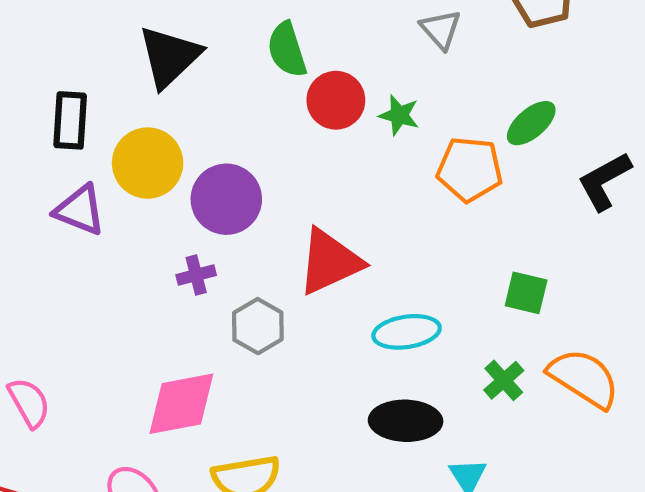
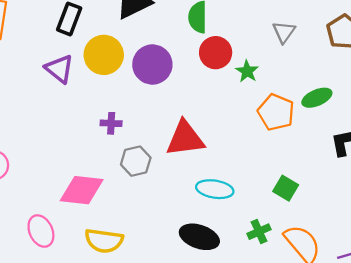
purple circle: (226, 199) -> (152, 64), moved

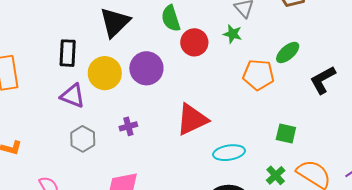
green star: (247, 71) -> (233, 34), moved
gray hexagon: (136, 161) -> (83, 139), moved

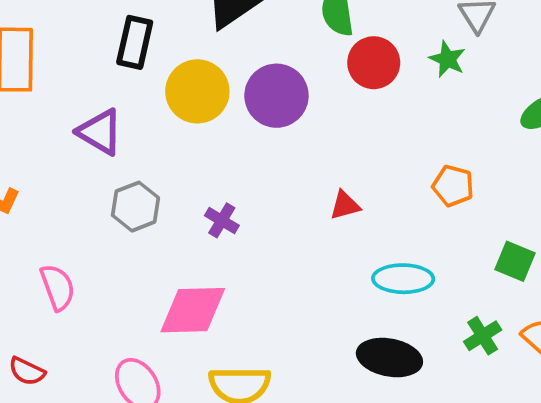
orange pentagon: (258, 75) -> (453, 186), moved, size x0.7
purple triangle: (73, 96) -> (100, 132), moved
red triangle: (192, 119) -> (345, 205), size x0.5
purple cross: (128, 126) -> (222, 220), moved, turned 36

